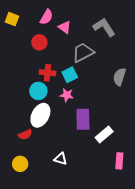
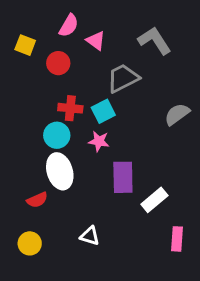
yellow square: (12, 19) -> (25, 45), moved
gray semicircle: (119, 77) -> (177, 114), turned 36
white ellipse: (40, 115) -> (60, 171), turned -45

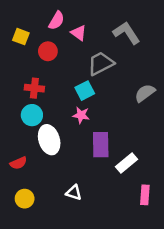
red cross: (70, 108) -> (34, 88), moved
cyan circle: (57, 135) -> (32, 115), moved
red semicircle: (37, 200) -> (18, 163), moved

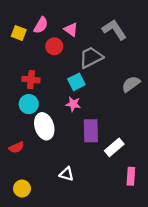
pink semicircle: (56, 21) -> (41, 25), moved
red circle: (48, 51) -> (54, 46), moved
yellow circle: (25, 199) -> (22, 188), moved

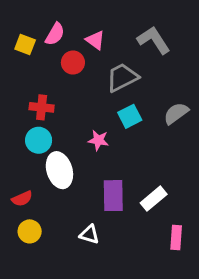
cyan square: (76, 82) -> (130, 116), moved
purple rectangle: (91, 131) -> (113, 196), moved
yellow circle: (22, 188) -> (30, 231), moved

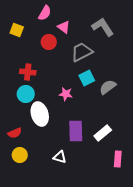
pink semicircle: (55, 34) -> (45, 13), moved
gray semicircle: (176, 113) -> (108, 87), moved

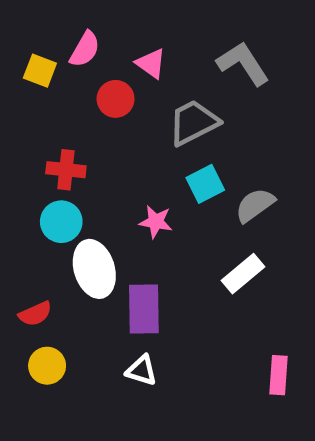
pink semicircle: (45, 13) -> (85, 49), moved
purple rectangle: (76, 131) -> (144, 309), moved
white rectangle: (103, 133) -> (243, 274), moved

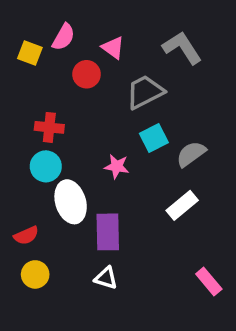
pink rectangle: (278, 375) -> (209, 282), turned -44

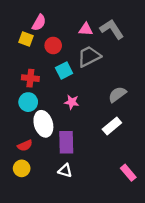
pink triangle: (113, 48) -> (86, 29), moved, turned -32
yellow square: (30, 53) -> (26, 39), moved
cyan square: (154, 138) -> (64, 71), moved
red semicircle: (26, 235) -> (25, 146), moved

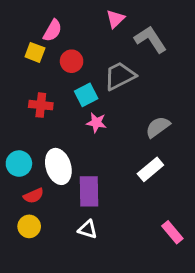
pink triangle: (86, 29) -> (115, 19), moved, turned -48
cyan circle: (28, 102) -> (19, 164), moved
pink star: (72, 102) -> (96, 123), moved

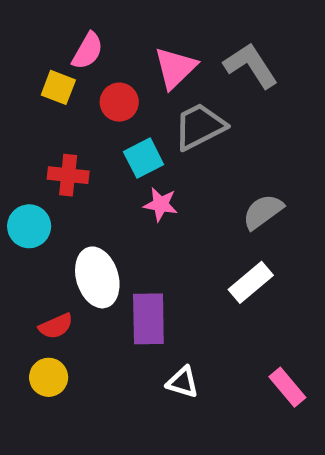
pink triangle: (115, 19) -> (175, 68), moved, size x1.4
cyan circle: (19, 164) -> (29, 226), moved
white triangle: (88, 229) -> (183, 382), moved

